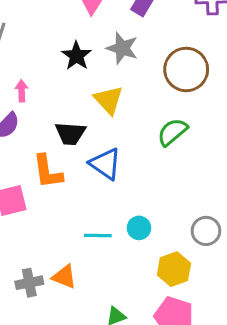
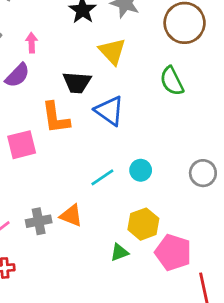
green semicircle: (172, 132) -> (172, 81), turned -76
cyan line: (98, 236) -> (102, 177), turned -35
yellow hexagon: (174, 269) -> (143, 224), moved

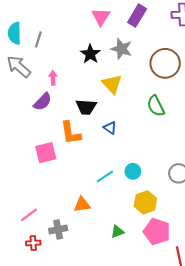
blue triangle: (109, 111) -> (110, 128), size x0.6
orange triangle: (71, 216) -> (82, 205), turned -30
gray cross: (39, 221) -> (58, 229), moved
yellow hexagon: (143, 224) -> (145, 202), moved

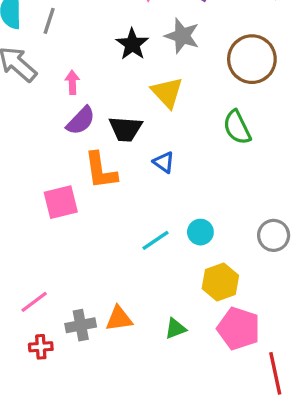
purple semicircle: (43, 102) -> (81, 121), moved
orange triangle: (82, 205) -> (119, 319), moved

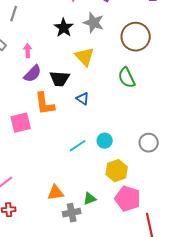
gray cross: (81, 325) -> (72, 213), moved

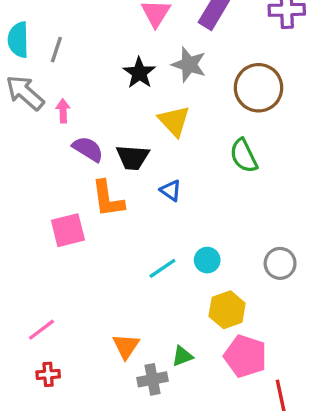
pink arrow: (28, 51) -> (63, 111), moved
purple semicircle: (33, 74) -> (88, 149), turned -102
orange triangle: (56, 193) -> (126, 346), turned -48

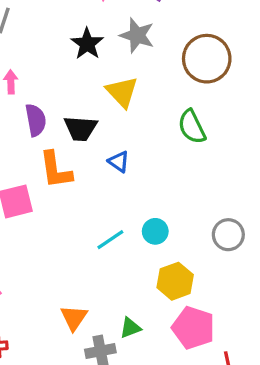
purple semicircle: (88, 149) -> (36, 120), turned 48

